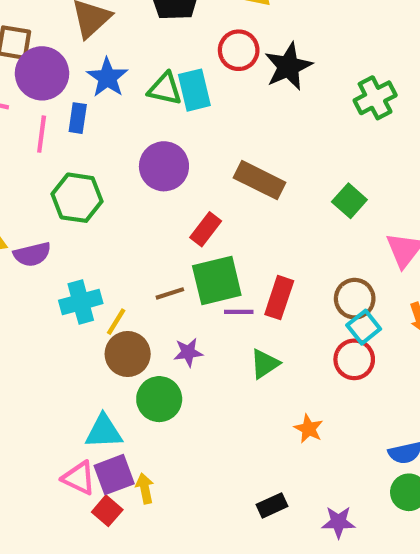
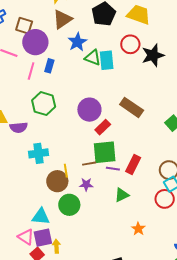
blue star: (107, 78) -> (77, 42), moved
purple circle: (164, 166) -> (89, 110), moved
brown line: (170, 293) -> (89, 164), moved
yellow line: (116, 322) -> (66, 171), moved, turned -48

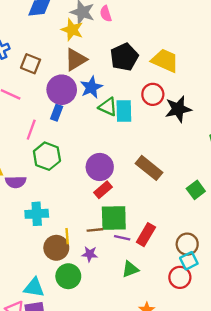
purple circle: (35, 42) -> (62, 90), moved
pink line: (31, 71) -> (31, 130), moved
red rectangle: (103, 127) -> (103, 190), moved

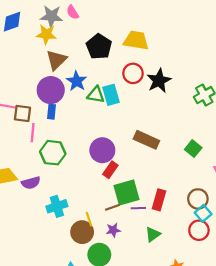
brown square: (31, 64) -> (22, 113), moved

